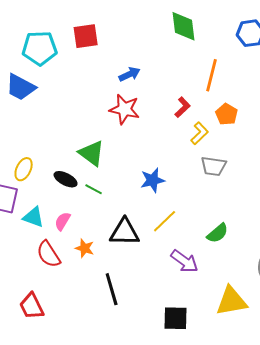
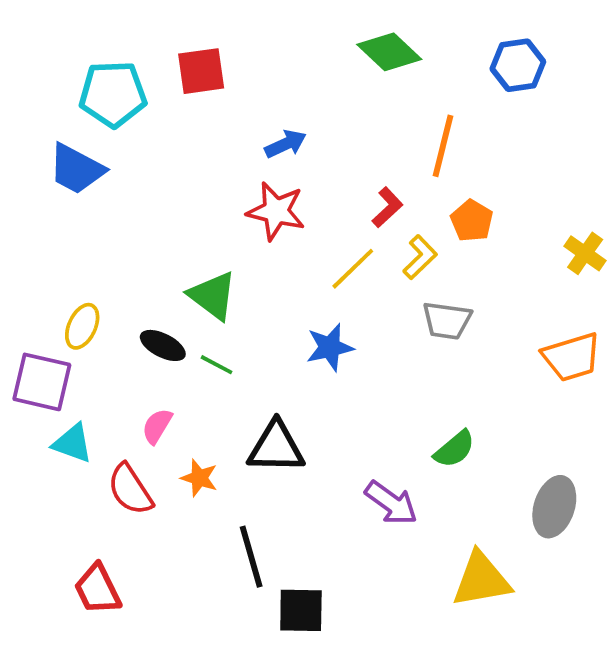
green diamond: (184, 26) -> (389, 52), turned -40
cyan triangle: (34, 217) -> (73, 443), moved
yellow line: (165, 221) -> (353, 269), moved
black square: (176, 318) -> (301, 610), moved

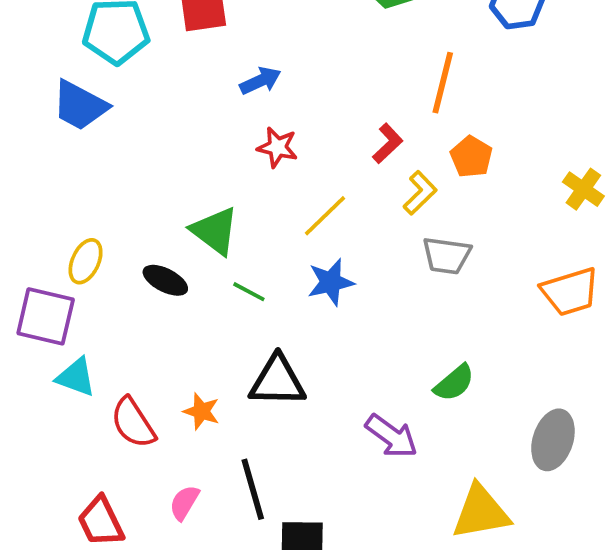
blue arrow: (286, 144) -> (260, 81), moved
red star: (276, 211) -> (277, 147), size x0.7
yellow line: (353, 269) -> (325, 216), moved
green line: (217, 365) -> (249, 292), moved
pink semicircle: (157, 426) -> (184, 503), moved

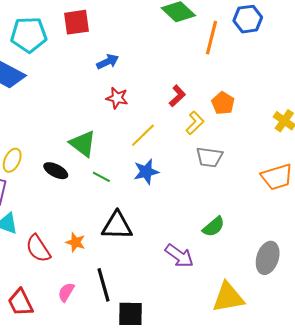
orange line: (443, 83) -> (212, 38), moved

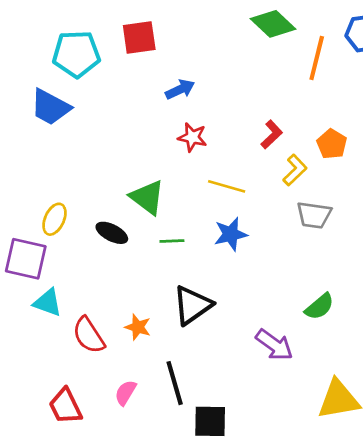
yellow line: (143, 135) -> (227, 186), turned 60
green line: (101, 177) -> (172, 241), turned -30
black triangle: (117, 226) -> (192, 305), turned -36

